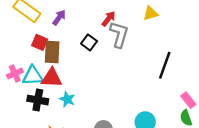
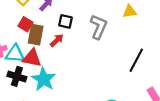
red arrow: (109, 19) -> (57, 40), moved
black square: (89, 42) -> (66, 21), moved, turned -32
cyan star: (67, 99) -> (44, 79), size x1.6

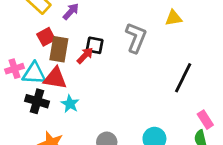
black square: (66, 21) -> (95, 45), moved
red square: (26, 24) -> (46, 37), turned 32
cyan star: (44, 79) -> (70, 104), size x0.6

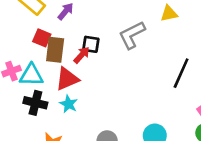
red square: (46, 37) -> (42, 38), turned -36
gray L-shape: (136, 38) -> (132, 35), turned -136
red triangle: (55, 78) -> (67, 79), moved, turned -30

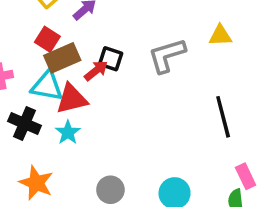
brown rectangle: (55, 50) -> (62, 58), turned 50
black line: (181, 73) -> (223, 117), turned -48
cyan triangle: (31, 75) -> (47, 86), moved

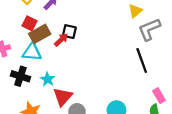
yellow triangle: (220, 36) -> (135, 11), turned -32
gray L-shape: (167, 55) -> (149, 29), moved
red triangle: (72, 99) -> (63, 97), moved, turned -30

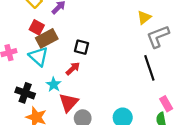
black square: (69, 32) -> (82, 47), moved
red arrow: (61, 40) -> (73, 69), moved
cyan triangle: (32, 52) -> (38, 56), turned 36
black cross: (20, 76) -> (25, 93), moved

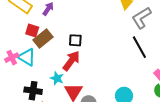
cyan triangle: (38, 56) -> (27, 57), moved
red arrow: (73, 69) -> (71, 61), size x1.5

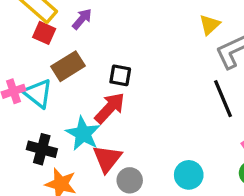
red square: (32, 30) -> (44, 33), moved
cyan star: (57, 78) -> (83, 134), size x1.5

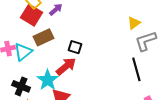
red square: (44, 33) -> (31, 15), size x1.5
cyan triangle: (38, 93) -> (23, 52), turned 36

